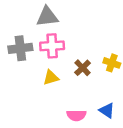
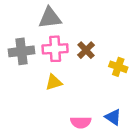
brown cross: (83, 68) -> (86, 50), moved

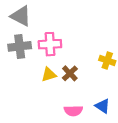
gray triangle: (50, 18) -> (21, 16), moved, turned 35
brown cross: (86, 50) -> (70, 73), moved

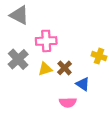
gray cross: (20, 46) -> (18, 59), moved, turned -36
blue triangle: (103, 106) -> (83, 84), moved

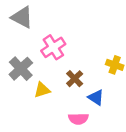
pink cross: (46, 41) -> (53, 47), turned -30
yellow triangle: (45, 69) -> (42, 90), moved

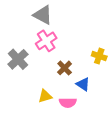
gray triangle: (22, 17) -> (43, 15), moved
yellow triangle: (42, 90) -> (45, 96), moved

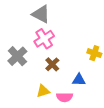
brown cross: (65, 68) -> (52, 64), moved
blue triangle: (83, 84) -> (79, 80), turned -32

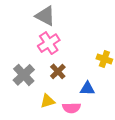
gray cross: (17, 56) -> (24, 75), moved

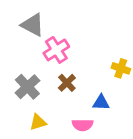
gray triangle: (45, 16) -> (33, 25), moved
yellow triangle: (48, 101) -> (38, 122), moved

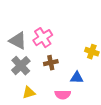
gray triangle: (33, 25) -> (18, 41), moved
brown cross: (67, 83) -> (51, 63), turned 32

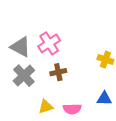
blue triangle: (77, 78) -> (104, 99), moved
yellow triangle: (29, 93) -> (46, 107), moved

